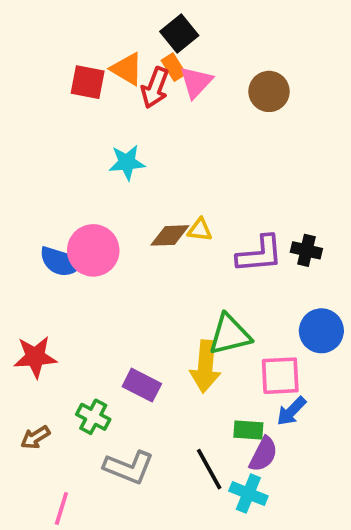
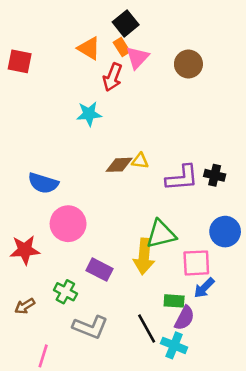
red square: (88, 82) -> (20, 61), moved
red arrow: (155, 88) -> (113, 77), moved
pink circle: (93, 250) -> (68, 224), moved

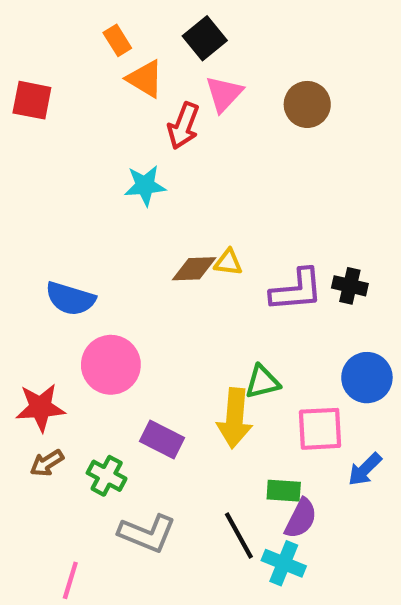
orange rectangle: (122, 47) -> (117, 40), moved
green triangle: (161, 234) -> (262, 382), size x0.7
blue arrow: (204, 288) -> (365, 469), moved
brown arrow: (25, 306) -> (47, 463), moved

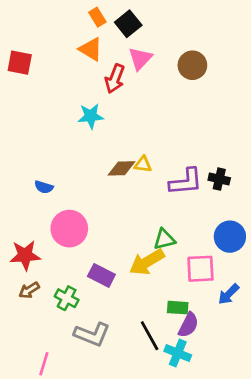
orange rectangle: (117, 40) -> (97, 17), moved
blue semicircle: (70, 299) -> (44, 187), size x0.6
yellow arrow: (235, 418) -> (147, 262), turned 54

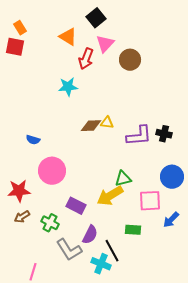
orange rectangle: (97, 17) -> (20, 28), moved
brown circle: (192, 65) -> (130, 60), moved
purple semicircle: (188, 325) -> (90, 235), moved
gray L-shape: (92, 334) -> (69, 250), turned 36
cyan cross: (178, 353) -> (101, 264), moved

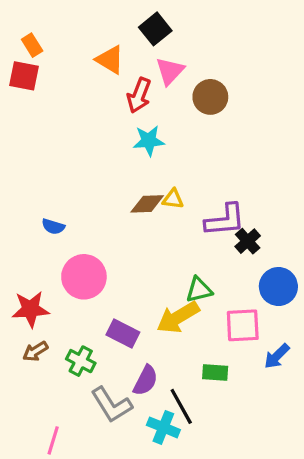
cyan star: (68, 87) -> (149, 141), moved
black cross: (164, 134) -> (248, 241), moved, turned 35

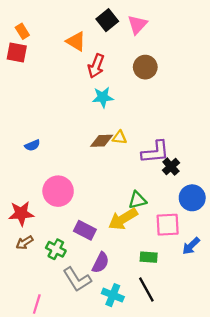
pink triangle: (170, 71) -> (137, 25), moved
blue semicircle: (53, 227) -> (32, 145), moved, turned -40
black line: (181, 406) -> (146, 289), moved

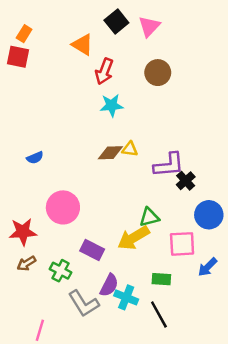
orange rectangle: (22, 31) -> (24, 34), turned 64
cyan cross: (113, 295) -> (126, 297), moved

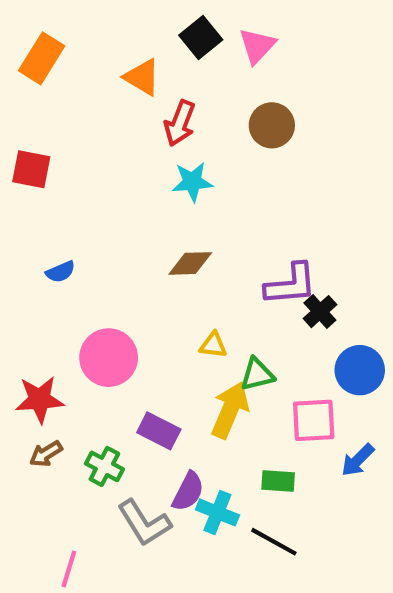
orange rectangle: (24, 34) -> (42, 58), size x1.6
red square: (18, 57) -> (31, 169), moved
yellow triangle: (130, 149) -> (213, 345), moved
yellow arrow: (133, 238) -> (230, 410), turned 144
black line: (159, 314) -> (274, 542), turned -32

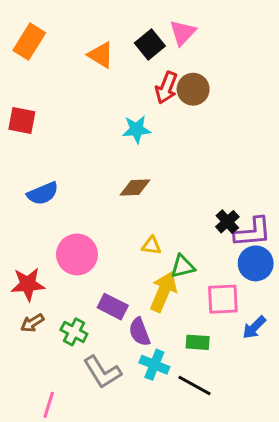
black square: (201, 37) -> (150, 45), moved
red arrow: (180, 123) -> (166, 88), moved
blue semicircle: (60, 272) -> (43, 193), size x1.5
purple L-shape: (291, 284) -> (253, 232), moved
purple semicircle: (188, 492) -> (140, 332), moved, turned 132

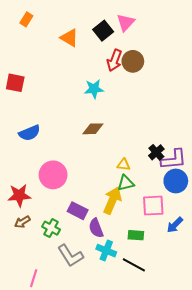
orange rectangle: (29, 42) -> (26, 19), moved, size x0.6
yellow triangle: (151, 246) -> (124, 165), moved

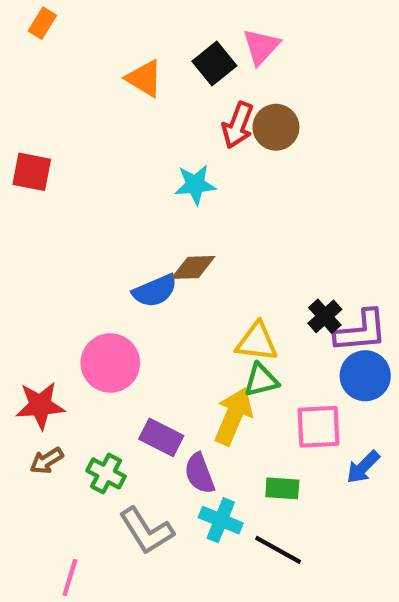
orange rectangle: (26, 19) -> (42, 23), moved
blue semicircle: (30, 133) -> (155, 291), moved
yellow triangle: (124, 165) -> (257, 342), size x1.5

